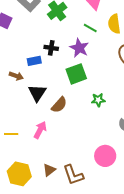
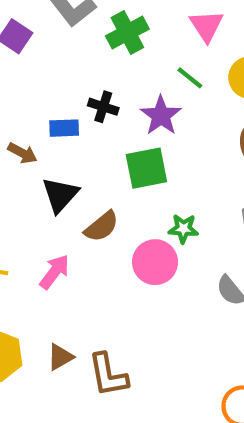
pink circle: (105, 156) -> (155, 262), moved

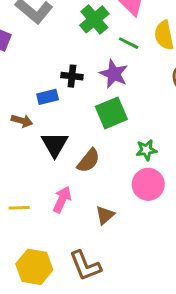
green cross: (127, 32) -> (94, 19), moved
pink circle: (155, 262) -> (148, 184), moved
brown triangle: (60, 357) -> (105, 215), moved
brown L-shape: (108, 375) -> (85, 266), moved

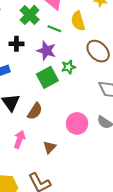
black cross: (72, 76) -> (16, 44), moved
green star: (146, 150) -> (68, 67), moved

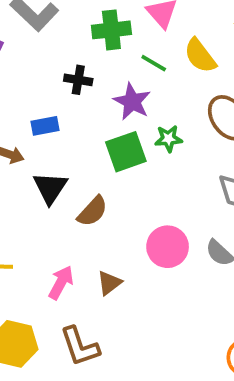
green cross: (30, 15) -> (111, 30), turned 30
yellow semicircle: (78, 21) -> (200, 56), turned -30
pink arrow: (20, 139) -> (61, 282), moved

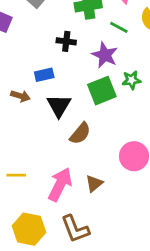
black triangle: (50, 188) -> (59, 106), moved
pink arrow: (61, 282) -> (60, 185), size x1.4

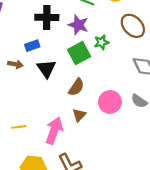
black cross: (66, 41) -> (47, 17), size x1.5
brown semicircle: (80, 133) -> (76, 87), moved
brown triangle: (94, 183) -> (79, 115), moved

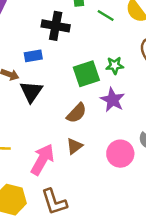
purple star: (78, 25) -> (113, 100), moved
black triangle: (46, 69) -> (31, 92), moved
pink circle: (110, 102) -> (120, 154), moved

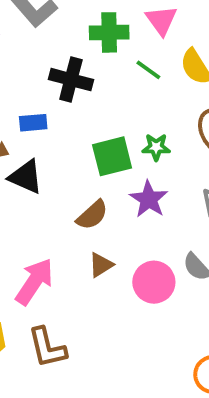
black triangle: (31, 92) -> (26, 177), turned -45
brown triangle: (75, 146) -> (101, 265), moved

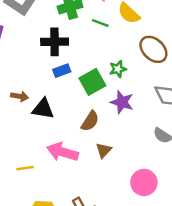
blue rectangle: (33, 123) -> (62, 71), moved
pink arrow: (34, 282) -> (63, 152), moved, turned -92
pink circle: (154, 282) -> (144, 182), moved

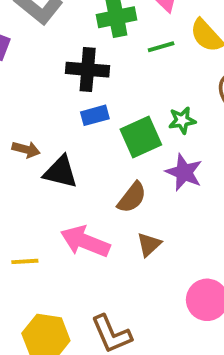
green line: (100, 23) -> (161, 47), turned -42

